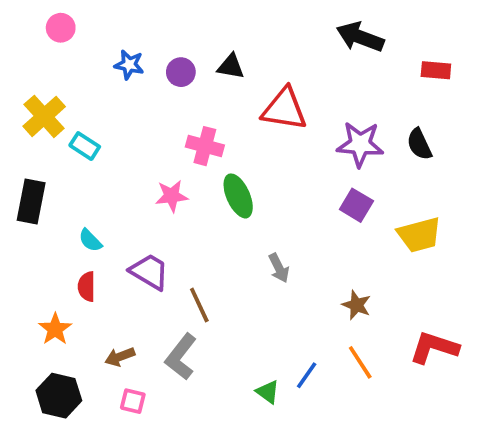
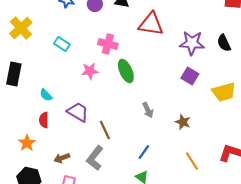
cyan rectangle: (85, 146) -> (62, 44), moved
brown star: (356, 305) -> (183, 122), moved
blue line: (307, 375) -> (144, 152), moved

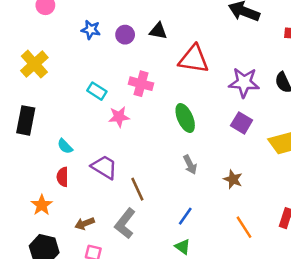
cyan rectangle: (62, 44) -> (97, 91), moved
green ellipse: (126, 71) -> (185, 118), moved

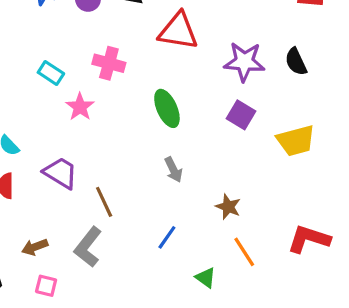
pink star: (119, 117) -> (80, 107), turned -30
brown star: (233, 179) -> (228, 207), moved
green triangle: (183, 247) -> (206, 278), moved

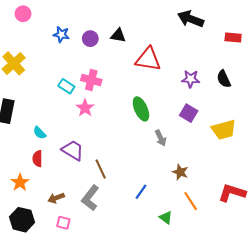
purple star: (244, 62) -> (191, 79), size x0.7
pink cross: (109, 63) -> (91, 80), moved
gray arrow: (173, 170) -> (161, 138), moved

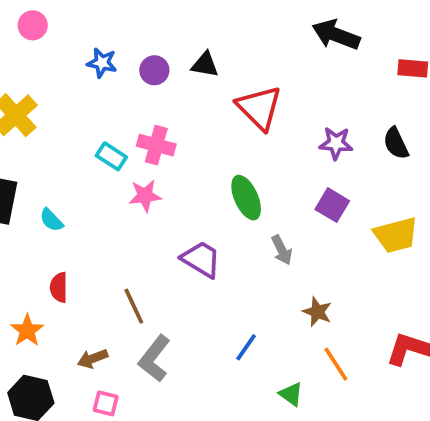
red triangle: (148, 59) -> (259, 108), turned 36
pink star: (85, 108) -> (145, 196), turned 30
cyan semicircle: (40, 133) -> (51, 220), moved
purple trapezoid: (73, 150) -> (201, 259), moved
brown line: (101, 169) -> (134, 306), moved

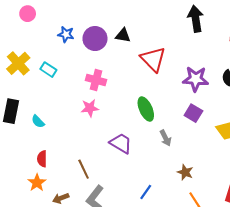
black arrow: (336, 35) -> (196, 19), turned 60
purple circle: (154, 70) -> (95, 39), size x1.5
purple star: (336, 143) -> (196, 79), size x1.4
cyan rectangle: (111, 156) -> (48, 70), moved
orange star: (27, 330) -> (37, 183), moved

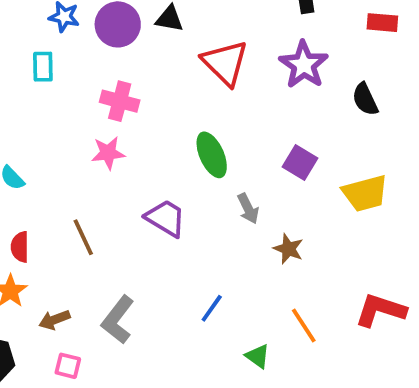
cyan rectangle: (48, 70) -> (43, 67), moved, turned 56
purple star: (196, 79) -> (304, 65), moved, turned 30
brown line: (84, 169) -> (83, 237), moved
brown star: (185, 172) -> (288, 249), moved

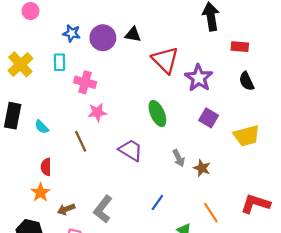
red rectangle: (382, 23) -> (240, 47), moved
purple star: (304, 65) -> (199, 78), moved
pink cross: (120, 101) -> (85, 82), moved
gray arrow: (248, 209) -> (179, 158), moved
brown line: (83, 237) -> (81, 141), moved

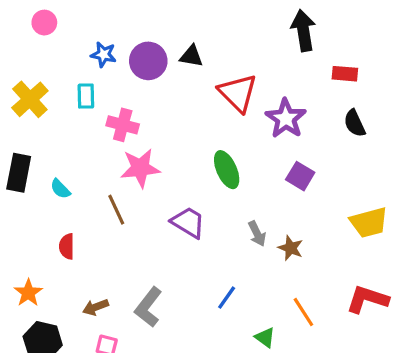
pink star: (97, 112) -> (140, 168), size x1.4
yellow trapezoid: (247, 136) -> (369, 222), moved
orange star: (40, 193) -> (28, 293), moved

